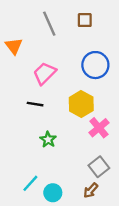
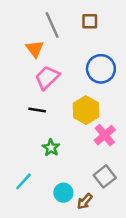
orange triangle: (14, 46) -> (35, 49), moved
cyan line: (30, 183) -> (23, 181), moved
brown arrow: (91, 190) -> (85, 201), moved
cyan circle: (53, 193) -> (63, 193), moved

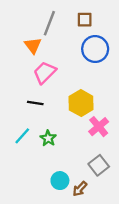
gray line: (52, 25) -> (49, 23), turned 45
blue circle: (101, 69) -> (95, 49), moved
cyan line: (23, 181) -> (22, 136), moved

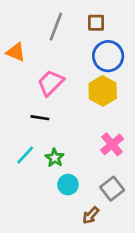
orange triangle: (33, 45) -> (16, 52), moved, turned -30
yellow hexagon: (81, 103) -> (103, 91), moved
cyan circle: (60, 181) -> (68, 185), moved

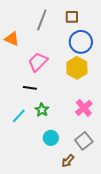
green star: (55, 158) -> (42, 110), moved

